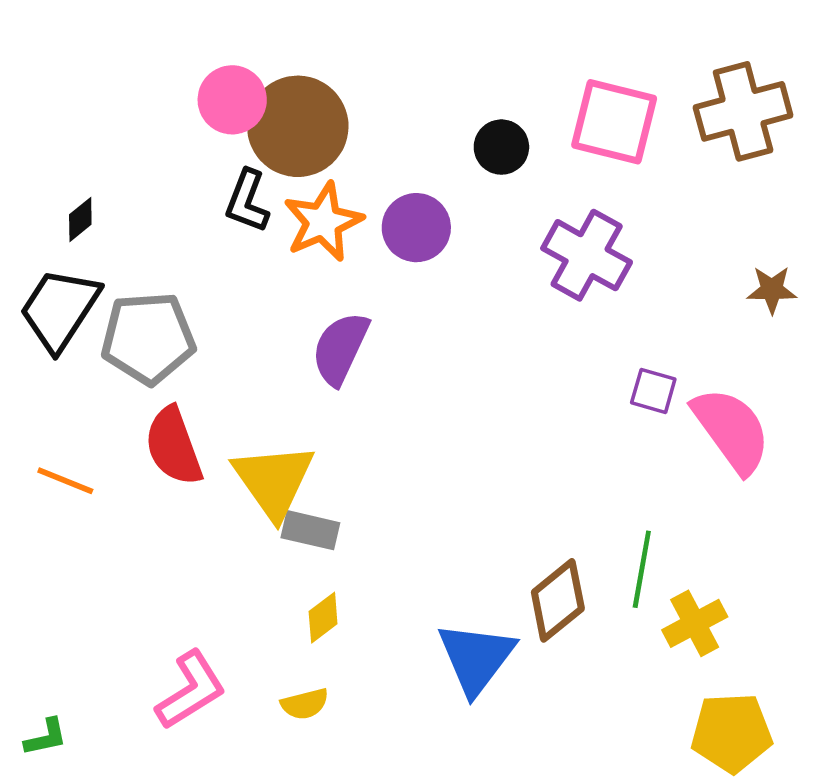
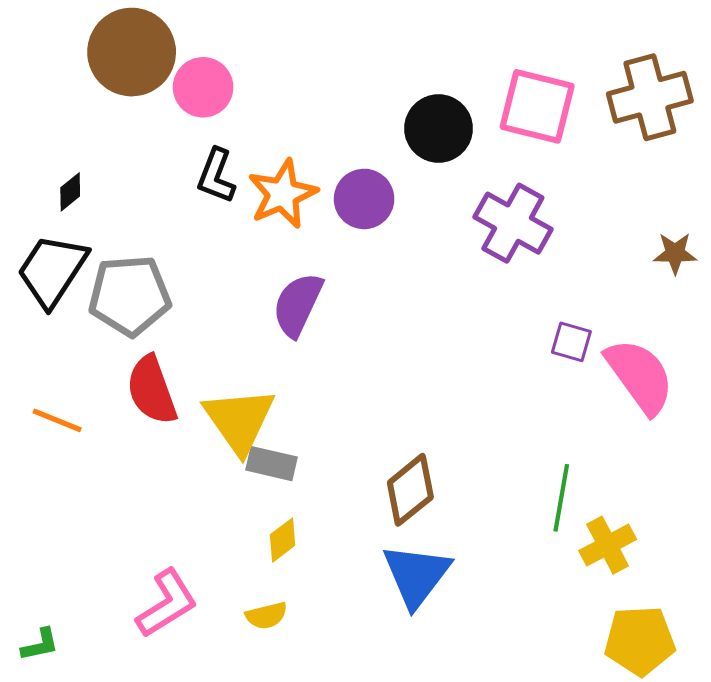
brown circle: (298, 126) -> (132, 52), moved
black circle: (501, 147) -> (439, 128), size x1.4
brown diamond: (558, 600) -> (410, 490), moved

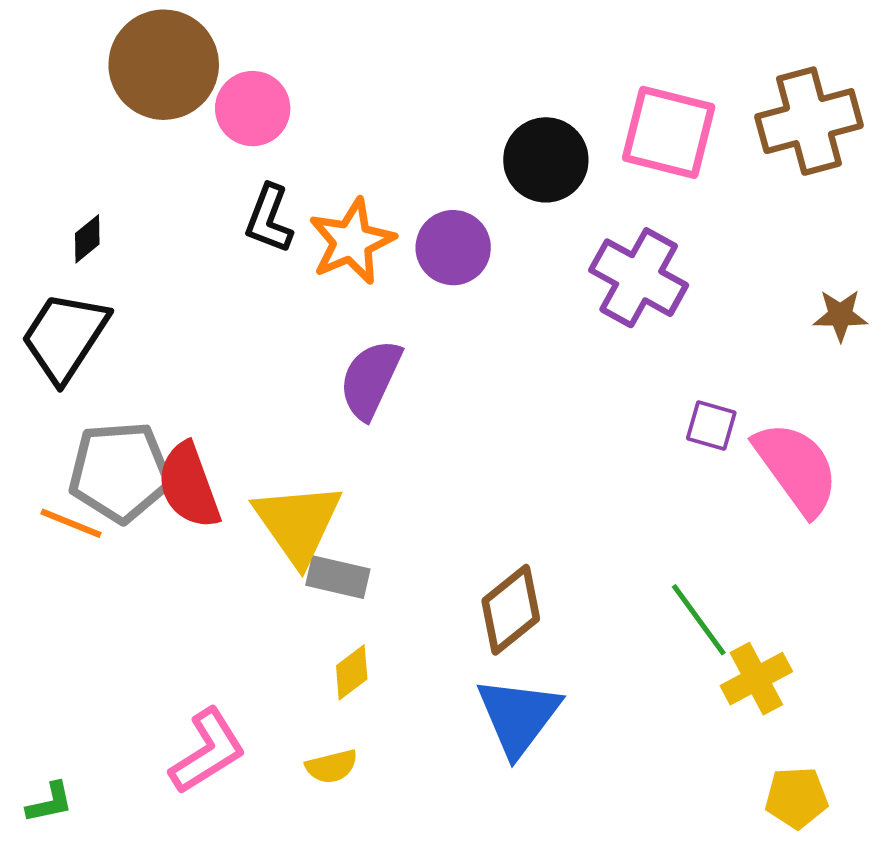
gray pentagon: (130, 296) -> (120, 472), moved
green line: (561, 498) -> (699, 620), turned -46
yellow pentagon: (640, 641) -> (796, 798), size x0.7

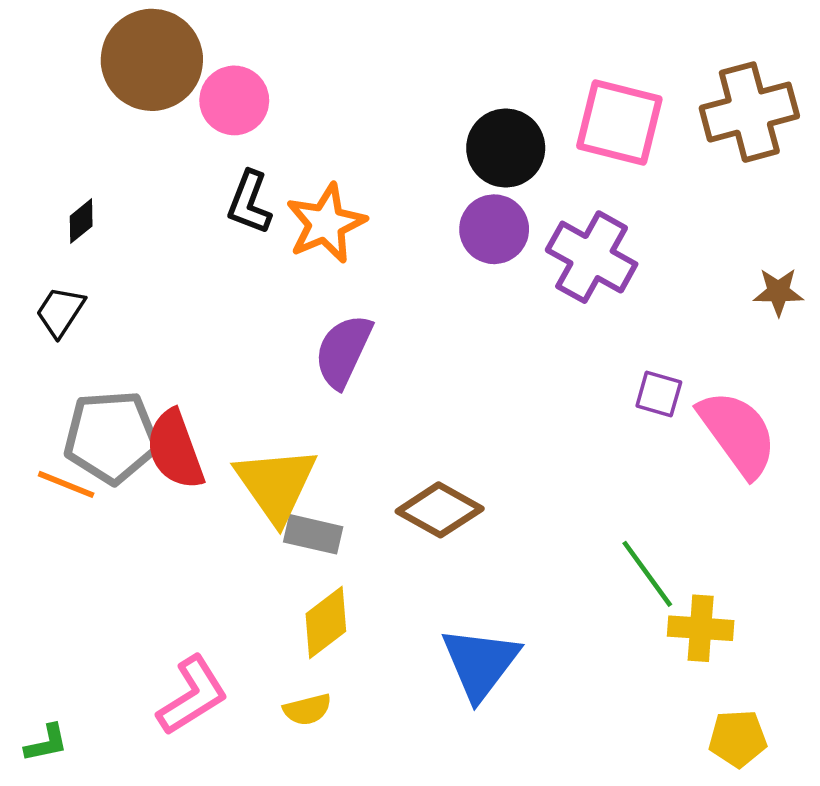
purple circle: (453, 248) -> (494, 229), moved
black trapezoid: (65, 337) -> (60, 312), size x0.6
brown diamond: (511, 610) -> (440, 510), moved, turned 68
yellow diamond: (352, 672) -> (326, 623), size x1.4
yellow cross: (756, 679) -> (701, 628), turned 32

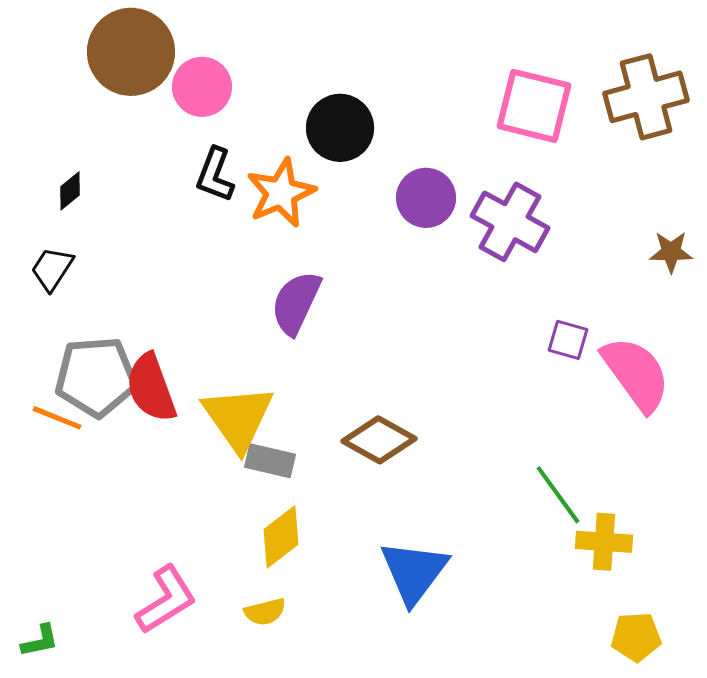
black circle: (506, 148) -> (340, 128), moved

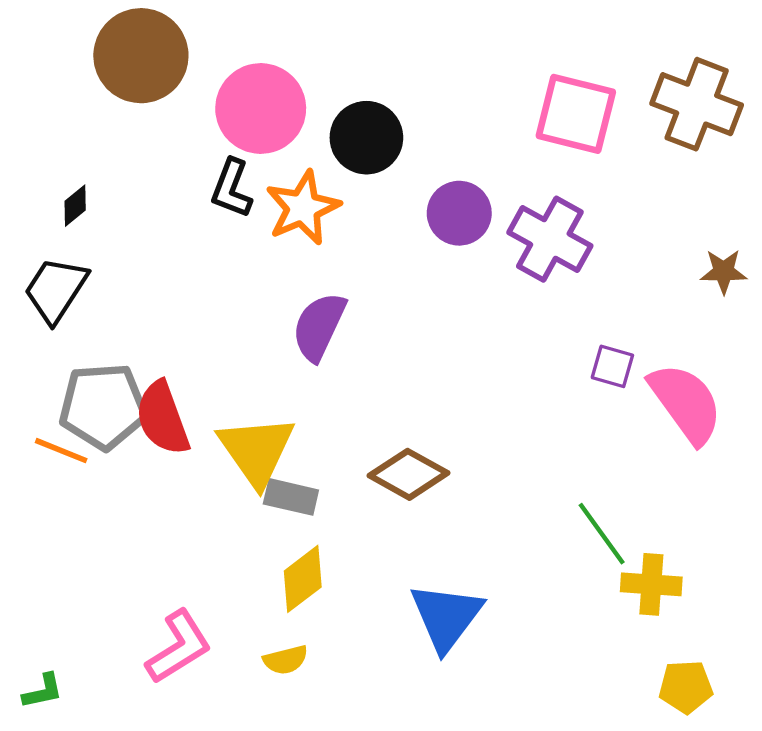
pink circle: (202, 87) -> (261, 109), moved, size x1.4
brown cross: (646, 97) -> (697, 104), turned 36
black trapezoid: (52, 269) -> (56, 290), size x1.4

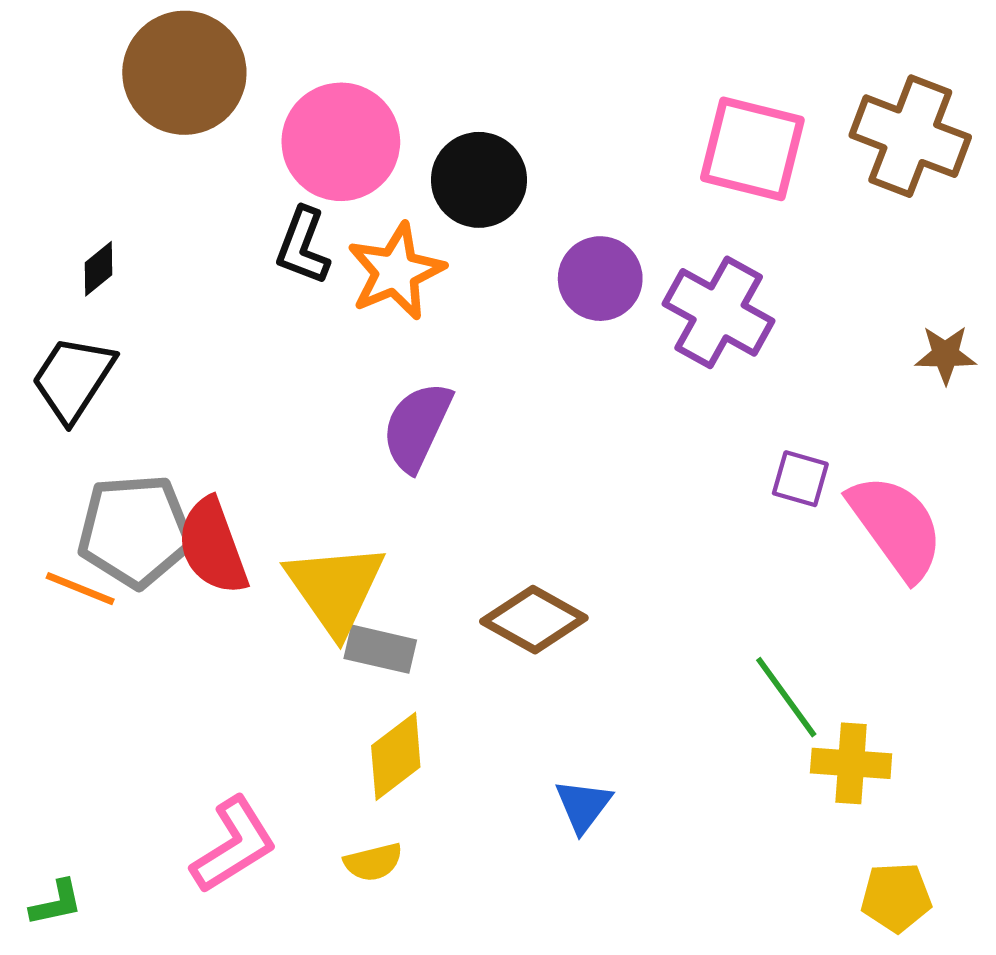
blue triangle: (446, 617) -> (583, 806), size x0.6

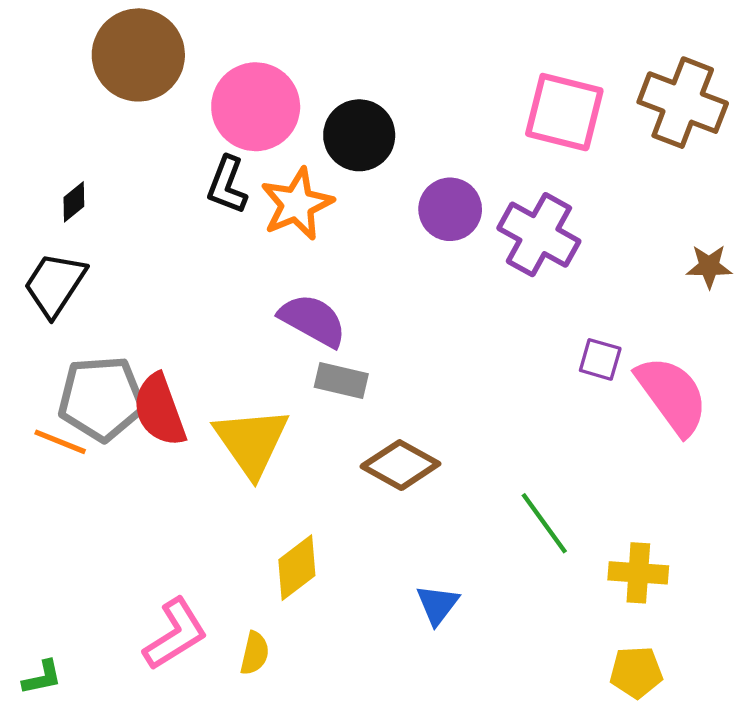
purple semicircle: (417, 427) -> (313, 320), turned 94
gray rectangle: (380, 649) -> (341, 381), moved
green line: (786, 697) -> (544, 523), moved
yellow semicircle: (373, 862) -> (255, 653), moved, turned -63
yellow pentagon: (896, 897) -> (636, 672), moved

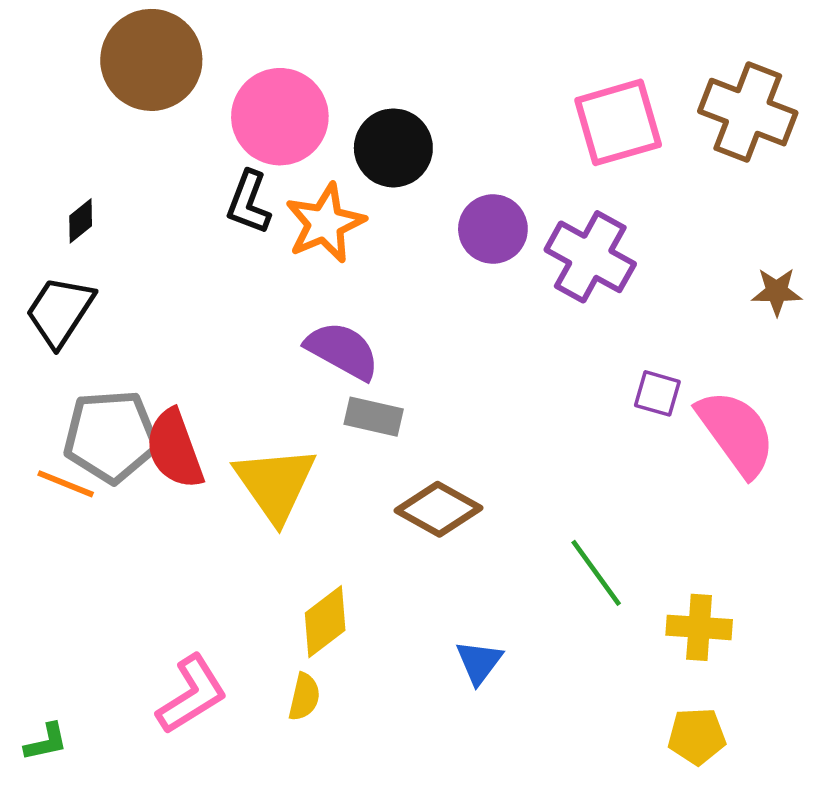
pink square: (564, 112) -> (618, 122), turned -30
yellow semicircle: (255, 653) -> (304, 697), moved

